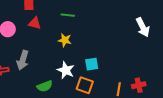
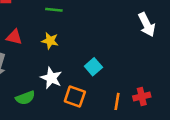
red triangle: (35, 23) -> (14, 37), moved
cyan square: (92, 64) -> (93, 67), moved, turned -32

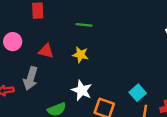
cyan square: (93, 67) -> (138, 93), moved

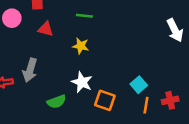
pink circle: (13, 42) -> (12, 18), moved
red triangle: (46, 51) -> (46, 29), moved

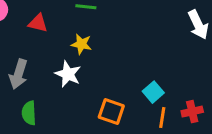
white star: (82, 82) -> (68, 74), moved
green semicircle: (57, 102) -> (29, 113), moved, turned 108

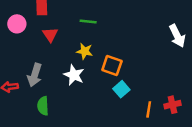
red triangle: (38, 23) -> (50, 35), turned 42
cyan square: (153, 92) -> (121, 89), moved
orange square: (111, 112) -> (112, 65), moved

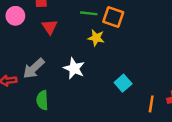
yellow star: (85, 51) -> (96, 38), moved
orange square: (112, 65) -> (113, 17), moved
gray arrow: (35, 75) -> (34, 68), turned 30

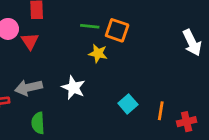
red triangle: (50, 27) -> (30, 41), moved
gray arrow: (34, 68) -> (28, 88), turned 30
orange line: (151, 104) -> (161, 111), moved

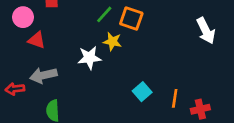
green line: (90, 26) -> (104, 14), turned -54
red triangle: (30, 41) -> (37, 40), moved, turned -36
white star: (73, 88) -> (89, 58), moved, turned -30

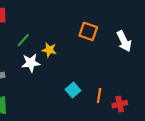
green line: (104, 14) -> (23, 40), moved
orange square: (131, 18) -> (88, 31), moved

